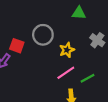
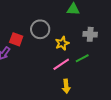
gray cross: (97, 40) -> (90, 34), turned -32
green line: (87, 78) -> (82, 58), moved

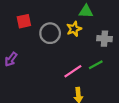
red square: (16, 39) -> (24, 21), moved, turned -32
yellow star: (62, 43) -> (74, 29), moved

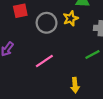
pink line: (73, 71) -> (44, 61), moved

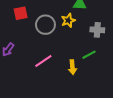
yellow arrow: (75, 85) -> (72, 67), moved

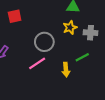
yellow star: (68, 21) -> (70, 28), moved
gray circle: (45, 25) -> (44, 42), moved

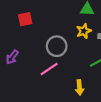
yellow arrow: (66, 70) -> (79, 87), moved

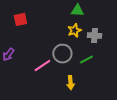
gray circle: (57, 46) -> (62, 54), moved

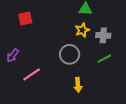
green line: (87, 60) -> (104, 59), moved
pink line: (42, 66) -> (32, 74), moved

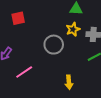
gray circle: (70, 54) -> (54, 45), moved

